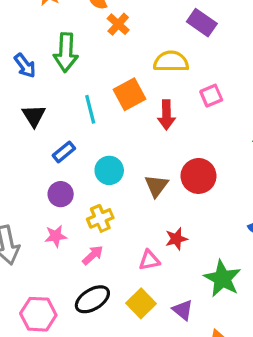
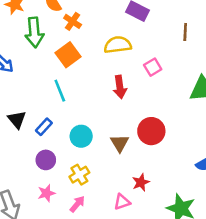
green arrow: (66, 52) -> (34, 32), moved
orange square: (130, 94) -> (68, 55), moved
black triangle: (34, 116) -> (17, 120), moved

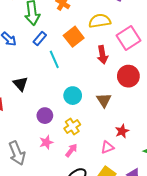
orange square: (68, 55) -> (74, 37), moved
pink square: (153, 67) -> (128, 38), size x1.6
blue rectangle: (44, 127) -> (40, 38), moved
red circle: (151, 131) -> (128, 76), moved

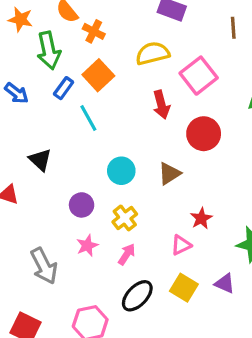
orange square: (74, 37) -> (98, 75), moved
brown triangle: (104, 100) -> (169, 174), turned 35

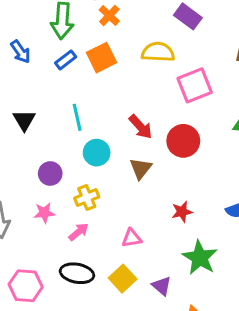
red arrow: (161, 105) -> (141, 127), moved, turned -44
cyan line: (88, 118) -> (77, 117), moved
brown triangle: (169, 174) -> (141, 168), turned -35
red star: (201, 218) -> (182, 212), moved
black ellipse: (137, 296) -> (77, 273), turned 40

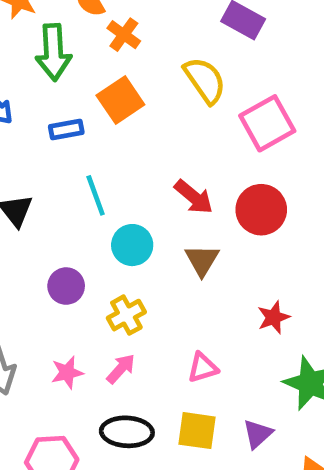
yellow semicircle: (158, 52) -> (205, 80), turned 60
blue rectangle: (66, 60) -> (66, 130), moved, turned 35
pink star: (44, 213) -> (67, 372), moved
yellow square: (123, 279) -> (197, 431), turned -32
purple triangle: (162, 286) -> (258, 434), turned 45

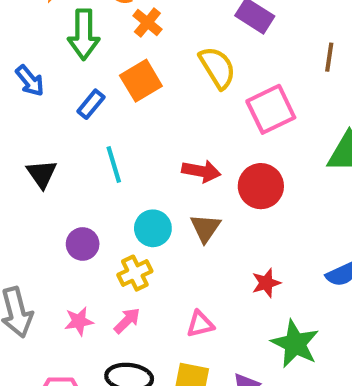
blue rectangle: (66, 130) -> (91, 104), turned -44
red arrow: (194, 197) -> (201, 171), turned -33
cyan circle: (132, 245) -> (153, 228), moved

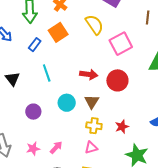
yellow cross: (135, 273) -> (94, 126), moved, turned 35

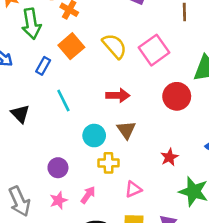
yellow semicircle: (94, 25) -> (114, 46), moved
red circle: (117, 80) -> (177, 96), moved
purple circle: (33, 112) -> (58, 168), moved
yellow cross: (94, 126) -> (108, 163), moved

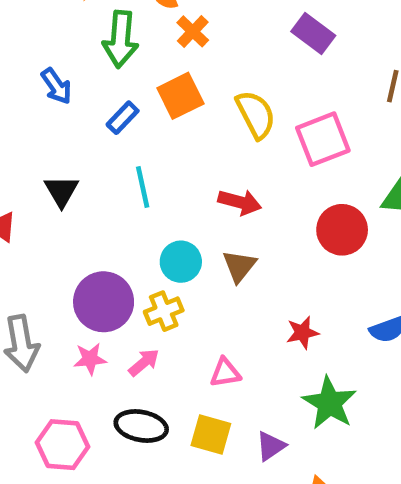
yellow cross: (108, 163) -> (164, 311), moved, turned -36
purple circle: (58, 168) -> (104, 302), size x1.6

